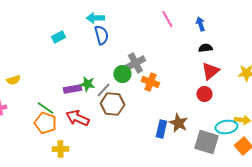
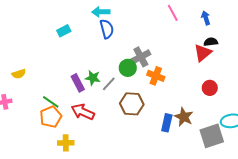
red triangle: (210, 71) -> (203, 53), moved
purple rectangle: (72, 89) -> (78, 83), turned 72
brown hexagon: (112, 104) -> (132, 104), moved
orange pentagon: (45, 123) -> (51, 117), turned 30
gray square: (206, 142) -> (212, 136), turned -35

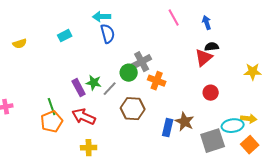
yellow semicircle: (19, 74) -> (20, 44), moved
green line: (51, 102) -> (52, 107), turned 36
yellow cross: (66, 143) -> (89, 148), moved

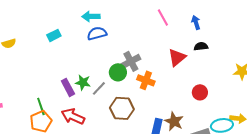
blue semicircle: (108, 34) -> (97, 33), turned -90
red triangle: (204, 58) -> (177, 57), moved

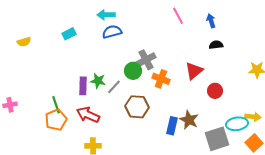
red triangle: (177, 57) -> (194, 71), moved
purple rectangle: (68, 87) -> (83, 86), turned 30

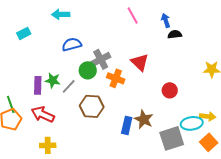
blue semicircle: (112, 32) -> (72, 44), moved
black semicircle: (216, 45) -> (175, 34), moved
red triangle: (194, 71) -> (140, 62), moved, turned -36

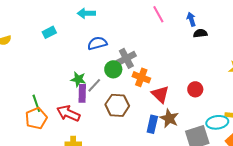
red triangle: (140, 62) -> (160, 94), moved
purple rectangle: (38, 85) -> (82, 93), moved

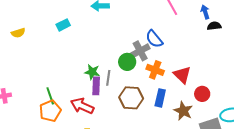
blue semicircle: (97, 43) -> (154, 39), moved, turned -114
gray line: (94, 85) -> (108, 78), turned -35
red circle: (195, 89) -> (202, 94), moved
red triangle: (160, 94) -> (182, 75), moved
blue rectangle: (152, 124) -> (160, 98), moved

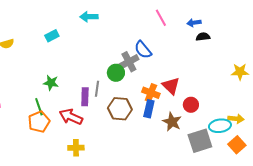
blue arrow: (205, 12) -> (194, 23), turned -80
orange cross: (155, 70) -> (151, 93), moved
green star: (92, 72) -> (51, 83), moved

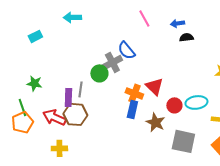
brown hexagon: (120, 109) -> (75, 114), moved
cyan ellipse: (220, 126) -> (196, 102), moved
gray square: (200, 141) -> (183, 141), turned 30

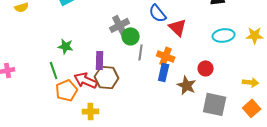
gray cross: (112, 62) -> (120, 25), moved
red triangle: (154, 86) -> (178, 27), moved
gray line: (80, 89) -> (141, 52), moved
cyan ellipse: (196, 102) -> (224, 35), moved
orange pentagon: (22, 122) -> (67, 90), moved

